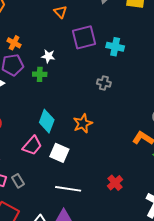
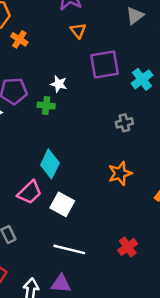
orange cross: (14, 43) -> (19, 39), moved
cyan cross: (115, 47) -> (142, 79), turned 36
gray cross: (104, 83) -> (124, 123), turned -32
orange star: (83, 123) -> (120, 173), moved

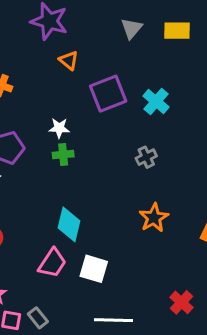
green cross: (46, 105) -> (63, 155), moved

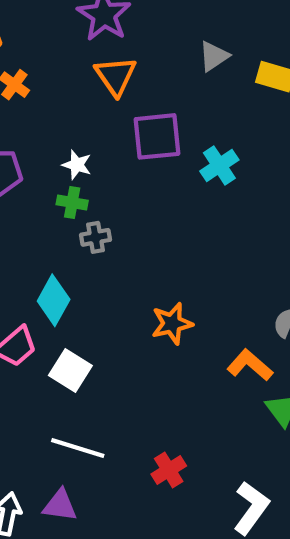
orange triangle: (69, 60) -> (116, 76), size x1.5
gray cross: (146, 157) -> (95, 237), moved
red cross: (182, 302) -> (169, 470), moved

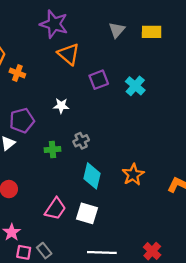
purple square: (157, 136) -> (99, 80), size x0.7
green cross: (72, 202) -> (53, 149), moved
cyan diamond: (54, 300) -> (92, 176), moved

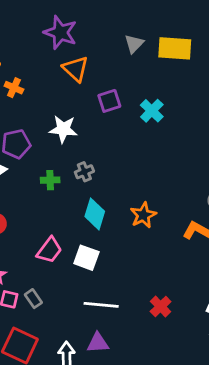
yellow rectangle: (152, 32) -> (175, 48), size x1.4
white star: (61, 106) -> (63, 129), size x1.5

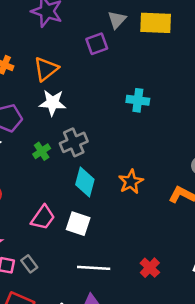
orange triangle: (76, 69) -> (46, 69), moved, turned 40
purple square: (109, 101) -> (97, 44), moved
cyan cross: (152, 111) -> (138, 100), moved, turned -35
gray cross: (84, 172) -> (74, 142), size x1.5
green cross: (50, 180) -> (42, 151), turned -30

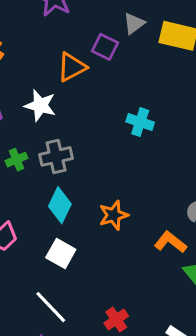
purple square: (97, 44) -> (105, 47), turned 35
orange triangle: (46, 69) -> (72, 67), moved
white square: (78, 224) -> (61, 253), moved
white line: (94, 268) -> (51, 307), turned 32

